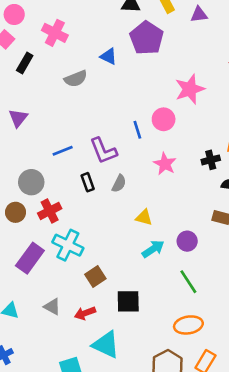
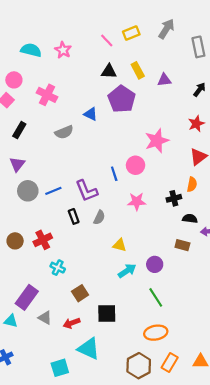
black rectangle: (25, 63) -> (19, 130), moved
pink star: (165, 164) -> (137, 201), turned -30
gray circle: (31, 182) -> (28, 191), moved
cyan cross: (68, 245) -> (58, 268), size x0.6
purple rectangle: (30, 258) -> (27, 297), moved

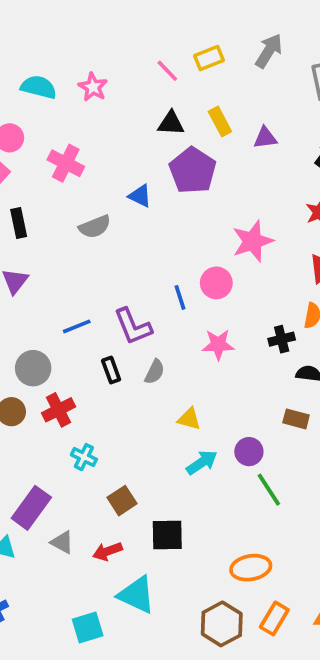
black rectangle: (19, 130) -> (19, 223), turned -42
gray circle: (28, 191) -> (33, 368), moved
green line: (156, 297) -> (269, 490), moved

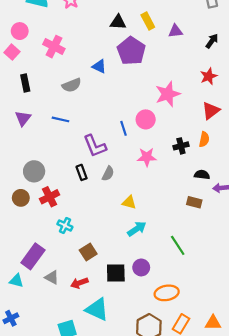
blue line: (77, 326) -> (61, 119), moved, turned 35
black cross: (282, 339) -> (181, 146), moved
purple circle: (249, 452) -> (141, 267), moved

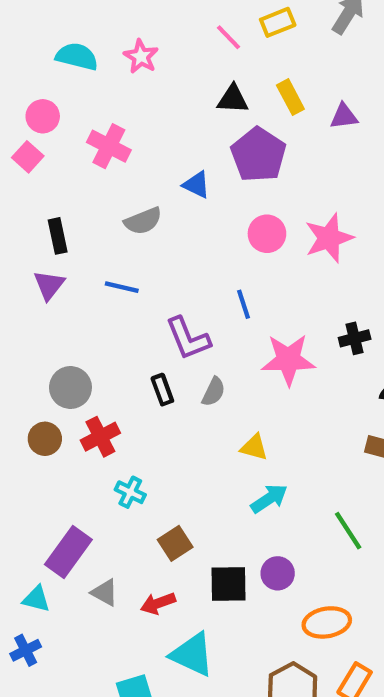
black rectangle: (25, 83) -> (58, 236), moved
pink circle: (146, 119) -> (267, 234), moved
pink star: (147, 157) -> (288, 360), size x1.4
blue cross: (11, 318) -> (26, 650), moved

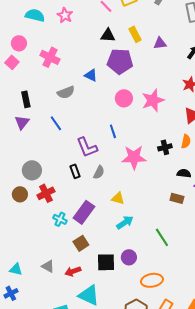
purple pentagon: (258, 155) -> (120, 61), turned -30
blue line: (122, 287) -> (56, 123), turned 42
purple rectangle: (68, 552) -> (84, 212), moved

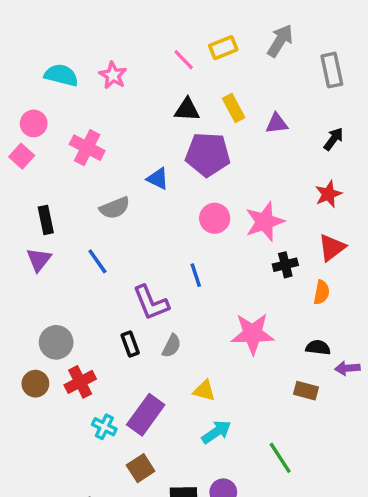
black cross: (165, 147) -> (285, 265), moved
pink star: (134, 157) -> (253, 334), moved

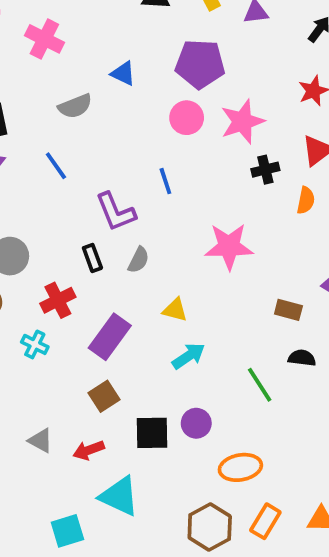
purple pentagon: (208, 154) -> (200, 64), moved
black semicircle: (318, 347) -> (302, 358), moved
red cross: (80, 382) -> (58, 300), moved
cyan cross: (104, 427) -> (35, 344), moved

